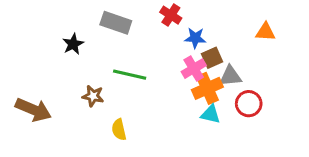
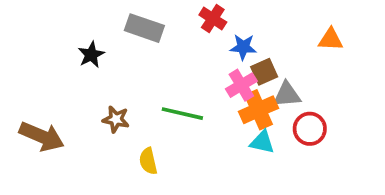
green line: (130, 75) -> (182, 114), moved

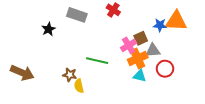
orange triangle: (331, 39) -> (176, 21), size x1.6
blue star: (243, 47) -> (160, 25), moved
brown star: (116, 119) -> (70, 75), moved

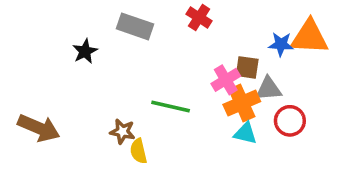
brown square: (141, 38) -> (247, 67), turned 32

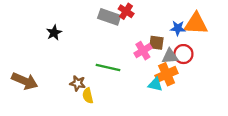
gray rectangle: (135, 26) -> (109, 17), moved
orange cross: (242, 103) -> (167, 74), moved
red circle: (290, 121) -> (183, 54), moved

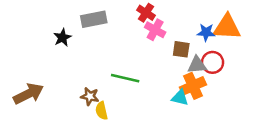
gray rectangle: (109, 17) -> (94, 19), moved, turned -30
pink cross: (143, 51) -> (155, 30), moved, turned -30
brown arrow: (25, 81) -> (28, 94), turned -50

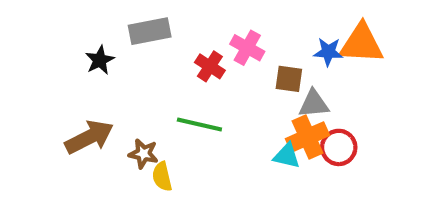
red cross: (146, 13) -> (210, 66), moved
red circle: (213, 62) -> (339, 147), moved
brown arrow: (28, 94) -> (89, 137), moved

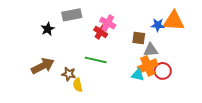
pink cross: (247, 48) -> (108, 23), moved

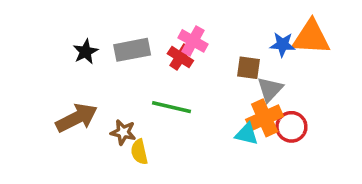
gray rectangle: (72, 15) -> (132, 50), moved
gray triangle: (151, 50) -> (270, 89), turned -42

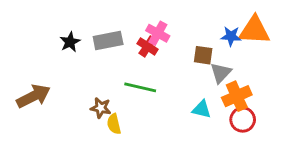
brown arrow: (77, 118) -> (33, 96), moved
orange cross: (265, 118) -> (237, 96), moved
red circle: (291, 127) -> (243, 120), moved

